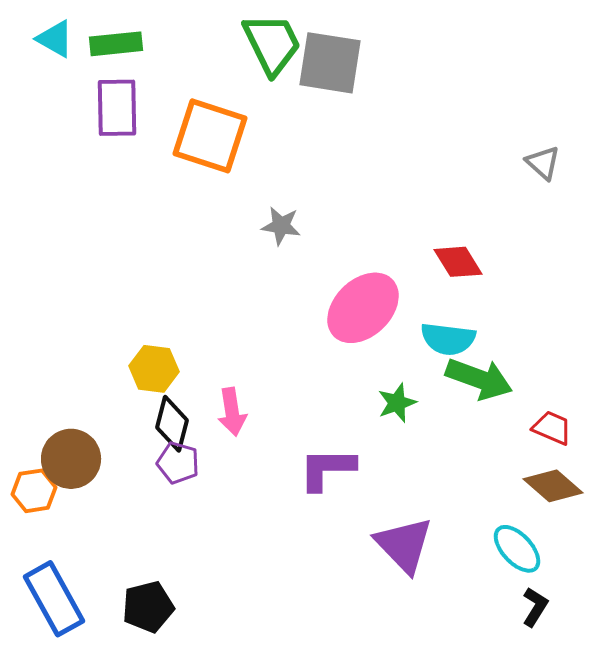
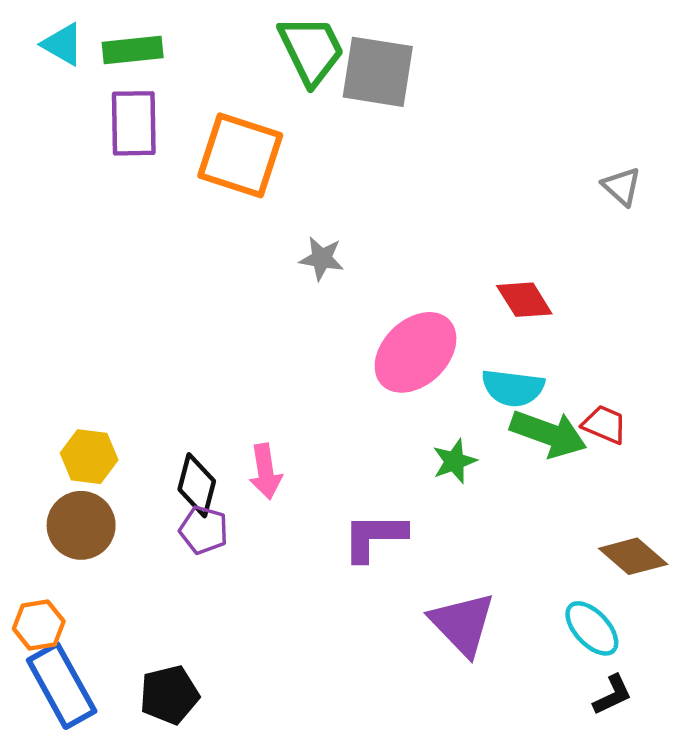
yellow hexagon: (154, 369) -> (89, 457), moved
red trapezoid: (552, 428) -> (604, 425), moved
orange hexagon: (34, 491) -> (39, 625), moved
black L-shape: (535, 607) -> (613, 695), turned 33

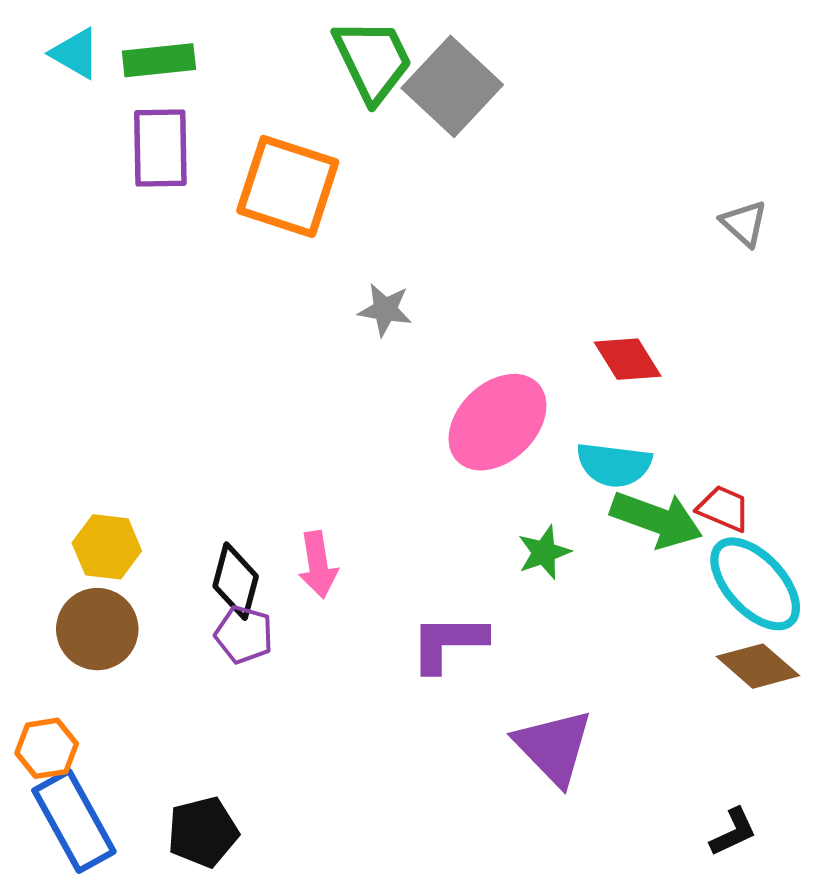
gray square: (378, 72) -> (452, 86), turned 34
cyan ellipse: (592, 628) -> (755, 584), moved, size x1.4

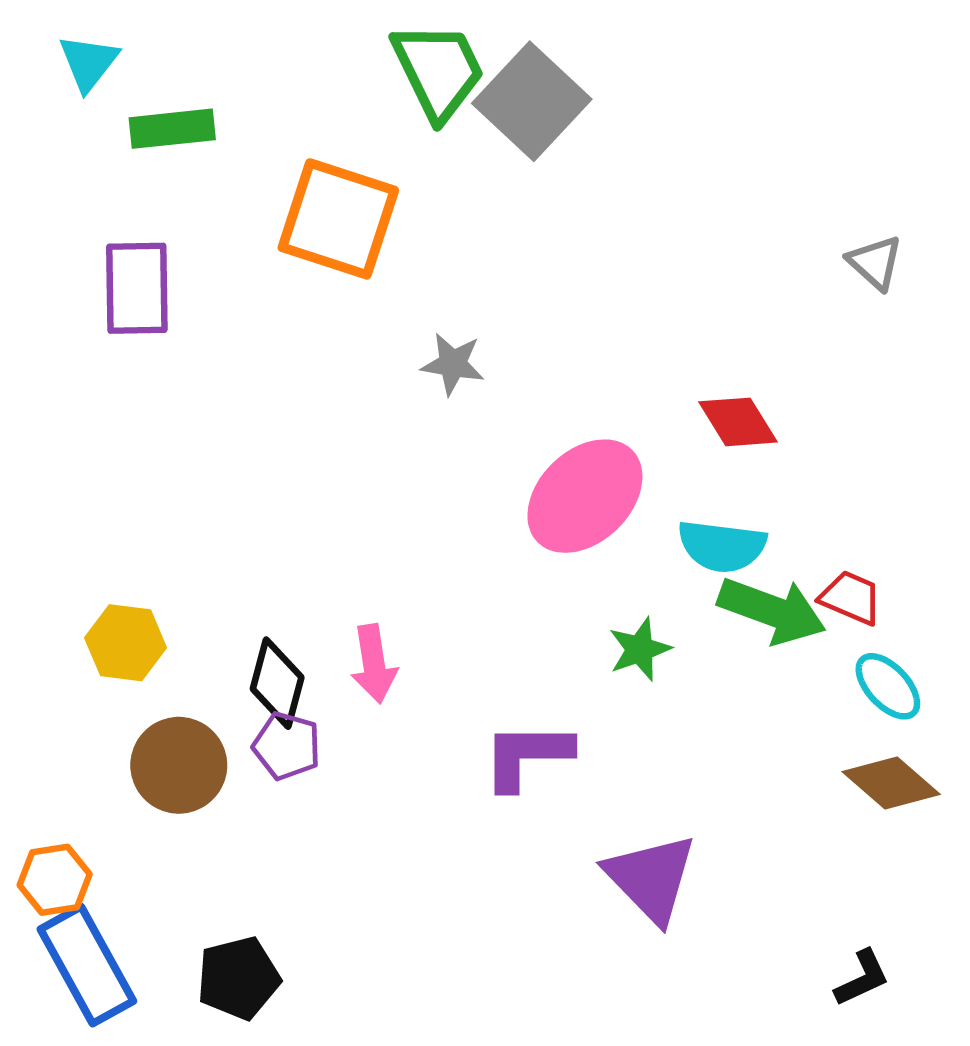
cyan triangle: (75, 53) -> (89, 63), turned 38
green rectangle: (159, 60) -> (172, 129), moved
purple rectangle: (160, 148) -> (137, 288), moved
cyan ellipse: (755, 584) -> (888, 686), size x0.6
brown circle: (97, 629) -> (179, 765), moved

